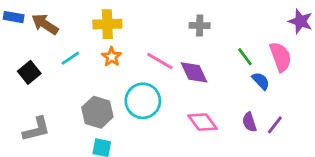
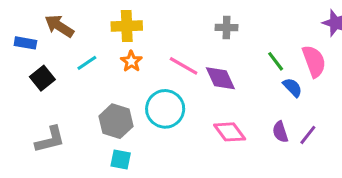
blue rectangle: (14, 17) -> (25, 43), moved

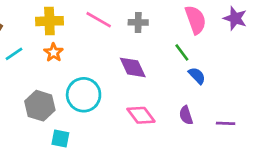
pink semicircle: (314, 61) -> (196, 20), moved
pink line: (184, 66) -> (99, 20), moved
purple line: (308, 135) -> (226, 123), moved, turned 54
cyan square: (121, 160) -> (60, 138), moved

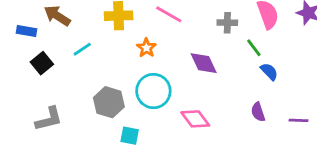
gray cross: (138, 22) -> (227, 23), moved
orange star: (54, 52) -> (146, 48), moved
pink diamond: (141, 115) -> (195, 119), moved

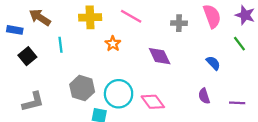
green line: (254, 48) -> (239, 44), moved
cyan line: (82, 49) -> (60, 45), turned -63
cyan circle: (153, 91) -> (119, 94), moved

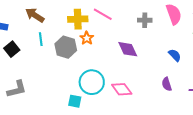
brown arrow: (40, 17) -> (35, 15), moved
yellow cross: (90, 17) -> (78, 19), moved
gray hexagon: (82, 88) -> (66, 47), moved

